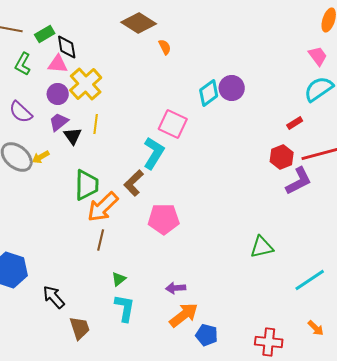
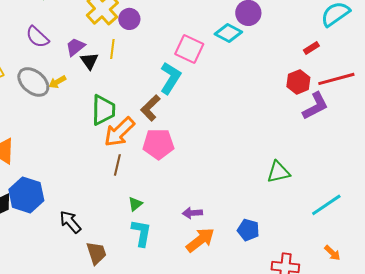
cyan diamond: (209, 93) -> (228, 33), moved, turned 64
purple circle: (58, 94) -> (129, 19), moved
pink pentagon: (164, 219) -> (158, 144), moved
blue pentagon: (207, 335) -> (248, 230), moved

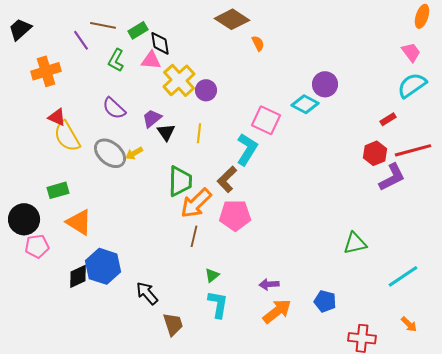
yellow line: (112, 49) -> (199, 133), moved

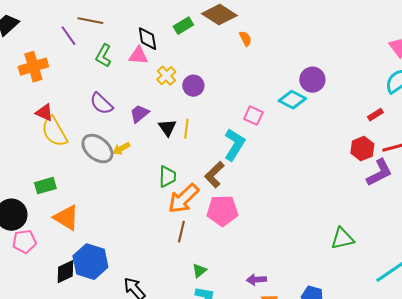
green rectangle: (138, 30) -> (183, 26), moved
yellow cross: (179, 80) -> (166, 76), size x0.6
pink square: (266, 120) -> (253, 116), size x0.7
black triangle: (166, 132) -> (167, 128), moved
green trapezoid: (180, 181) -> (167, 177), size x0.7

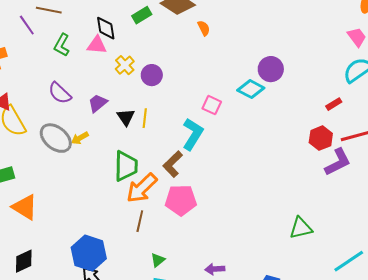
green trapezoid: (167, 177) -> (126, 166), size x1.4
blue hexagon: (90, 262) -> (89, 253), moved

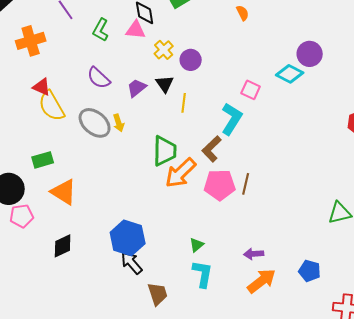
black triangle: (126, 117) -> (165, 84), moved
yellow arrow: (80, 138) -> (119, 123), turned -78
brown line: (140, 221) -> (246, 184), moved

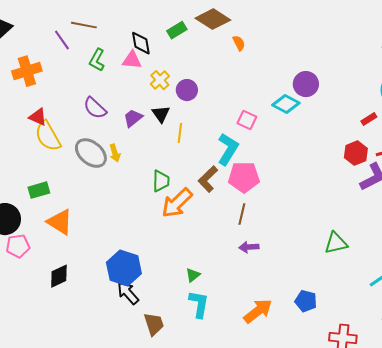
green trapezoid: (165, 151) -> (161, 181), size x0.7
pink pentagon: (220, 185) -> (244, 177), moved
purple arrow: (254, 254) -> (249, 247), moved

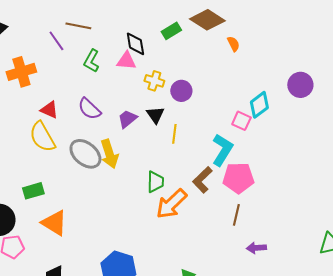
yellow cross: (160, 80) -> (154, 81), turned -30
cyan diamond: (286, 104) -> (259, 105), moved, turned -64
red triangle: (38, 117) -> (49, 110), moved
yellow arrow: (115, 153) -> (109, 154), size x1.6
purple arrow: (249, 247) -> (256, 248), moved

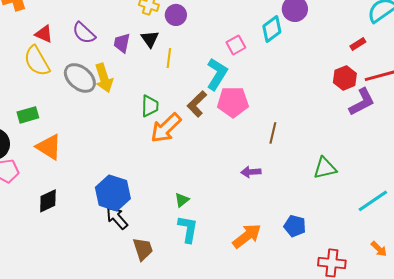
cyan diamond: (259, 105) -> (272, 29), moved
purple trapezoid: (127, 119) -> (122, 43), turned -40
pink square: (241, 121) -> (236, 45), turned 36
brown line: (236, 215) -> (273, 133), moved

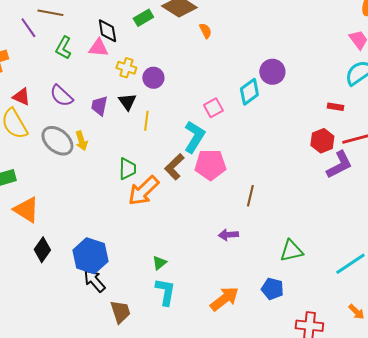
red rectangle: (358, 44) -> (335, 107), turned 42
yellow arrow: (104, 78) -> (81, 141), size x0.7
green triangle: (325, 168) -> (291, 251), moved
black diamond: (48, 201) -> (42, 250), moved, turned -30

